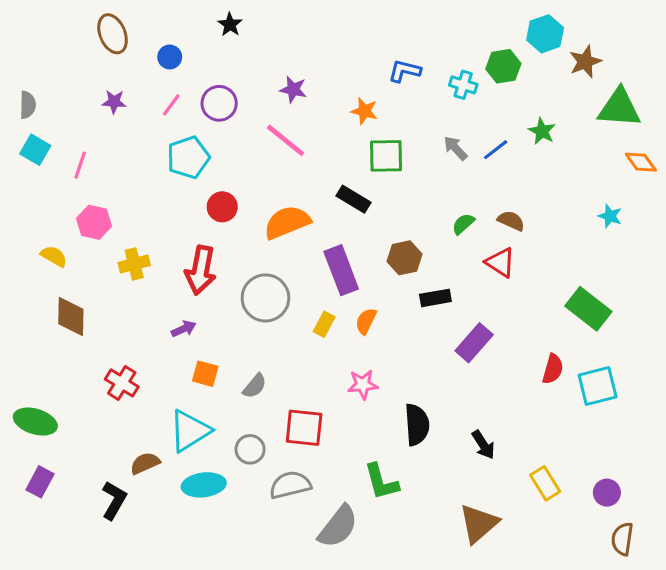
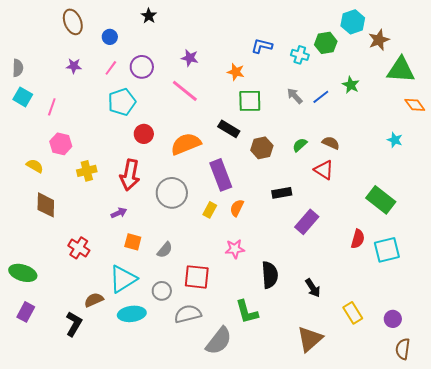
brown hexagon: (405, 258) -> (262, 148), moved

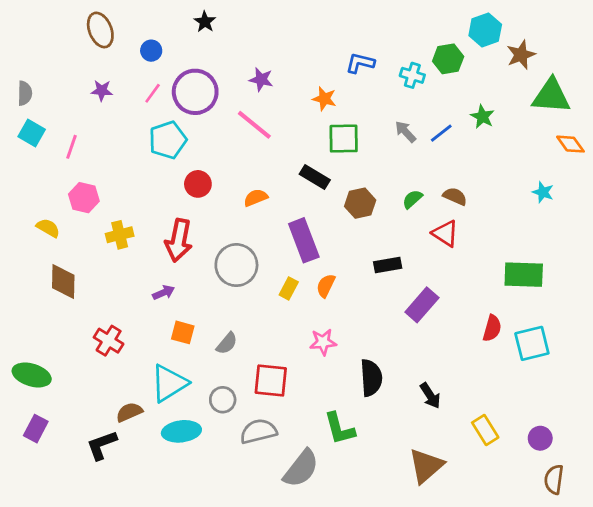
purple circle: (142, 67) -> (195, 92), size x1.4
orange semicircle: (186, 144) -> (256, 198), size x0.6
green rectangle: (381, 200) -> (524, 275), turned -36
black L-shape: (74, 324) -> (102, 445), turned -140

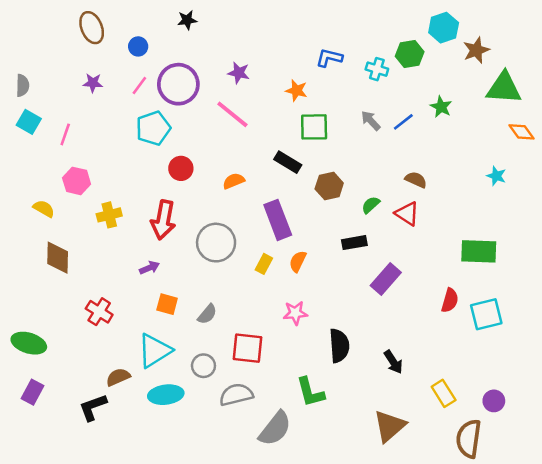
black star: (205, 22) -> (187, 20), turned 30
green semicircle: (412, 199) -> (371, 205), moved
brown semicircle: (554, 479) -> (469, 439), moved, size x1.4

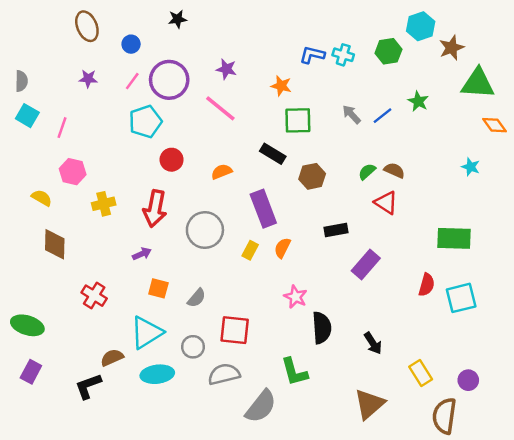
cyan cross: (377, 69) -> (343, 55), moved
green semicircle: (371, 205) -> (367, 172), moved
pink star: (295, 313) -> (295, 297), moved, turned 30

